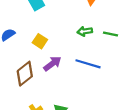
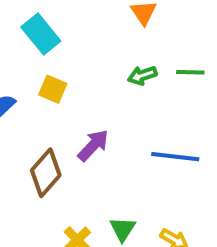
yellow square: (40, 41) -> (53, 89), moved
blue line: (88, 64) -> (175, 157), moved

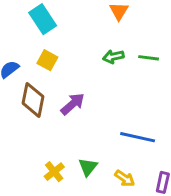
blue line: (175, 157) -> (138, 137), moved
brown diamond: (46, 173) -> (33, 100), moved, turned -36

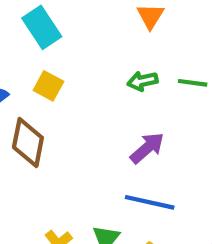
purple arrow: (73, 104) -> (147, 148), moved
blue line: (138, 137) -> (150, 202), moved

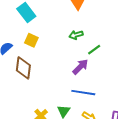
green line: (193, 83) -> (94, 50), moved, turned -40

